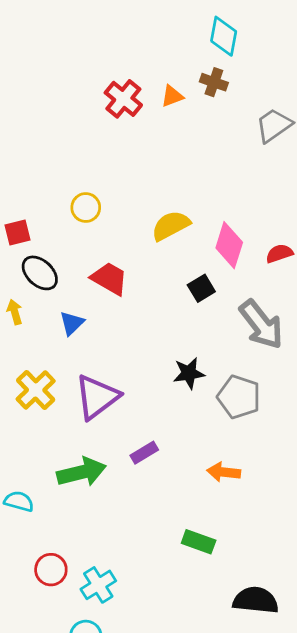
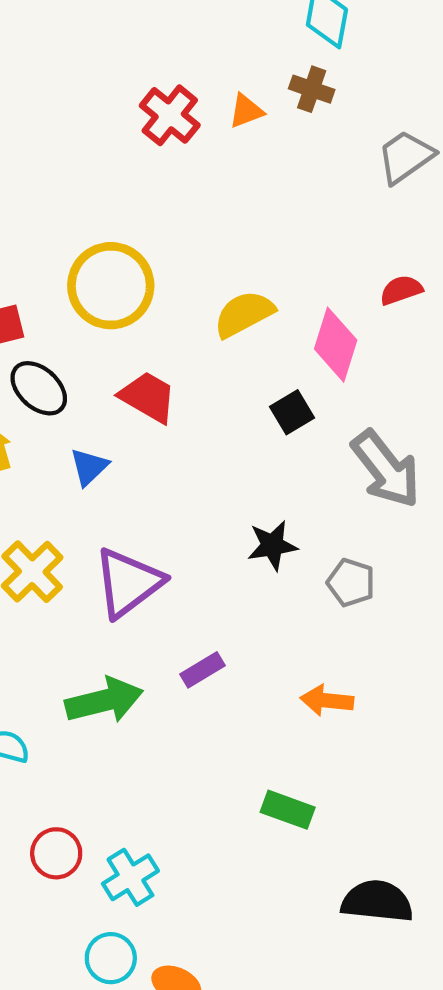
yellow circle: (86, 208) -> (111, 286), size x1.8
red semicircle: (279, 253) -> (401, 290), moved
gray pentagon: (239, 397) -> (351, 583), size x0.7

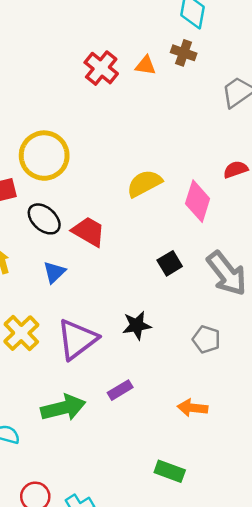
orange triangle: (246, 111) -> (146, 66), turned 30
yellow circle: (111, 286) -> (44, 156), moved
black ellipse: (39, 388) -> (44, 219), moved
black square: (292, 412) -> (170, 263), moved
black star: (272, 545) -> (137, 325), moved

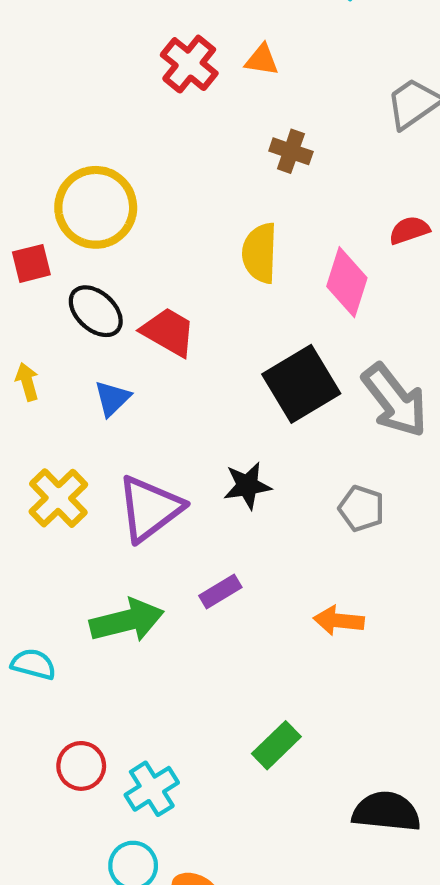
brown cross: (184, 53) -> (291, 151), moved
yellow semicircle: (144, 183) -> (260, 253), turned -60
black square: (170, 263) -> (301, 384), size x1.8
green rectangle: (170, 471) -> (276, 745), moved, turned -64

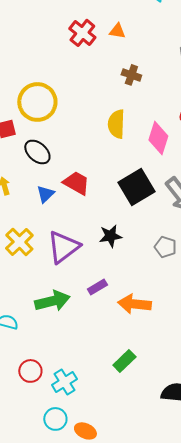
red trapezoid: (168, 332) -> (76, 183), moved
orange arrow: (339, 621) -> (134, 304), moved, size x1.4

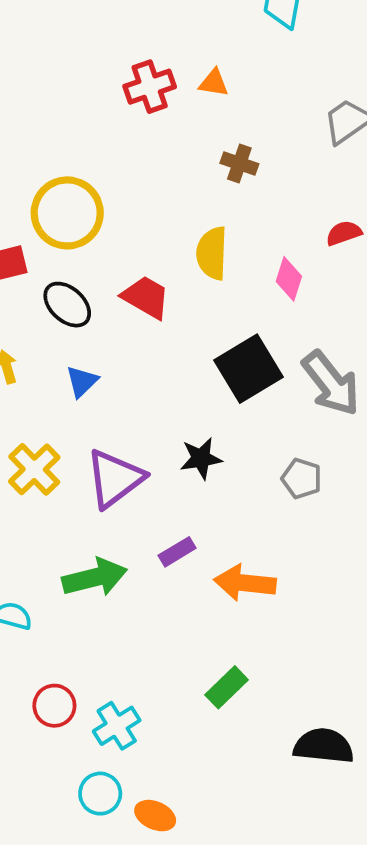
red cross: (82, 33) -> (150, 87), turned 32
pink diamond: (158, 138) -> (289, 279), size x0.7
red trapezoid: (76, 183) -> (146, 297), moved

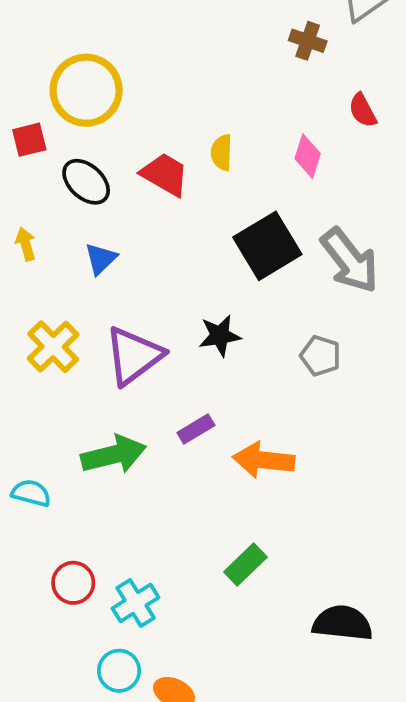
brown cross: (239, 163) -> (308, 41), moved
red semicircle: (344, 233) -> (363, 110), turned -99
yellow semicircle: (212, 253) -> (222, 152), moved, size x0.7

